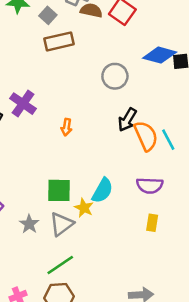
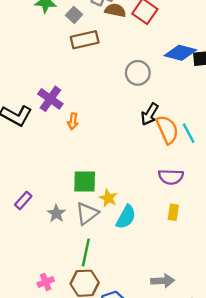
orange arrow: (66, 127) -> (73, 121), moved
cyan semicircle: (102, 190) -> (126, 217), moved
green line: (60, 265) -> (86, 252), turned -44

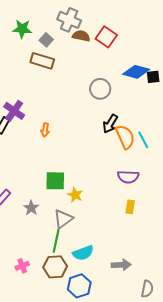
brown rectangle: (85, 40) -> (42, 61), moved, turned 30
purple cross: (50, 99) -> (14, 111), moved
gray triangle: (87, 213) -> (63, 219), moved
cyan semicircle: (126, 217) -> (83, 253), moved, turned 40

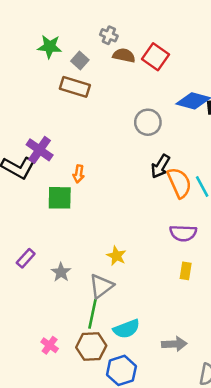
gray cross: (69, 20) -> (109, 35), size x0.6
green square: (55, 181) -> (60, 198), moved
pink cross: (22, 266) -> (50, 345), turned -32

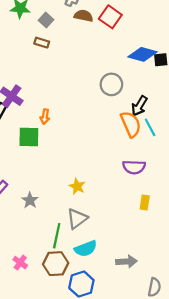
brown rectangle: (75, 87) -> (42, 43), size x0.6
gray circle: (148, 122) -> (111, 84), moved
black arrow: (160, 166) -> (139, 106), moved
yellow rectangle: (186, 271) -> (145, 202), moved
gray triangle: (101, 286) -> (77, 219), moved

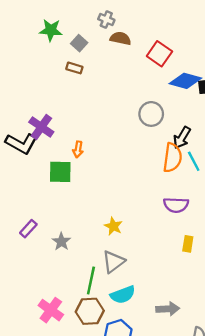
red square: (110, 17) -> (159, 54), moved
orange semicircle: (131, 124) -> (172, 158), turned 32
pink cross: (20, 263) -> (51, 310), size x1.5

